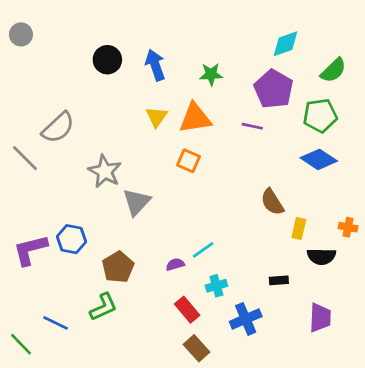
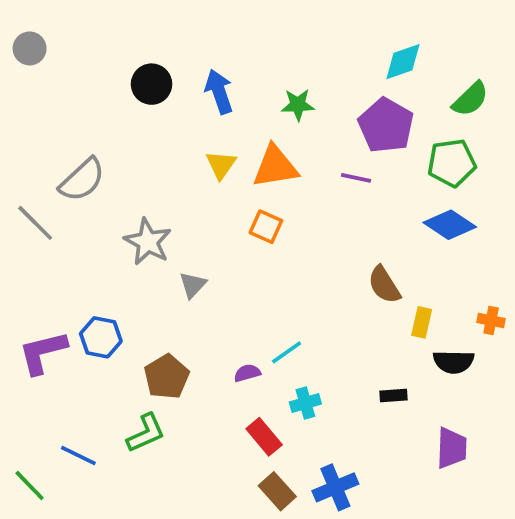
gray triangle: (137, 202) -> (193, 285), size x0.7
blue cross: (246, 319) -> (335, 487), moved

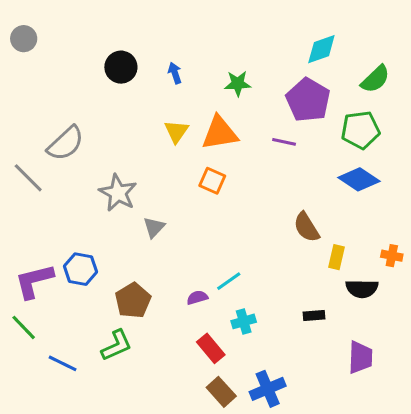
blue arrow: (219, 92) -> (175, 73), size x0.6
green line: (30, 486) -> (24, 327), moved

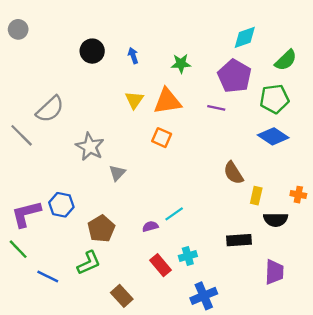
black rectangle: (314, 315) -> (239, 240), size x1.5
cyan cross: (244, 321) -> (188, 256), moved
brown rectangle: (221, 392) -> (122, 296), moved

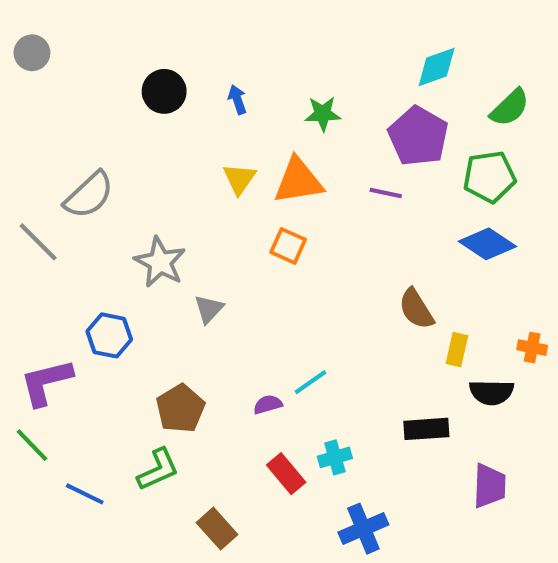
blue hexagon: (61, 205) -> (109, 335), moved

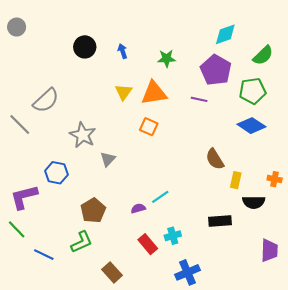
purple trapezoid: (489, 486) -> (269, 250), moved

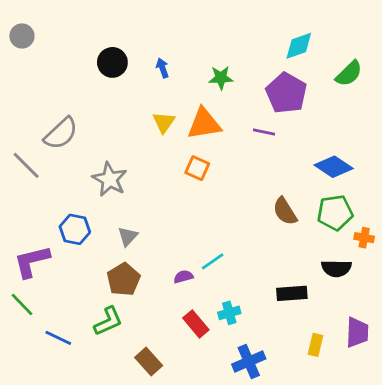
green pentagon: (253, 91) -> (335, 213), moved
gray triangle: (108, 159) -> (128, 236), moved
yellow rectangle: (236, 180) -> (316, 345), moved

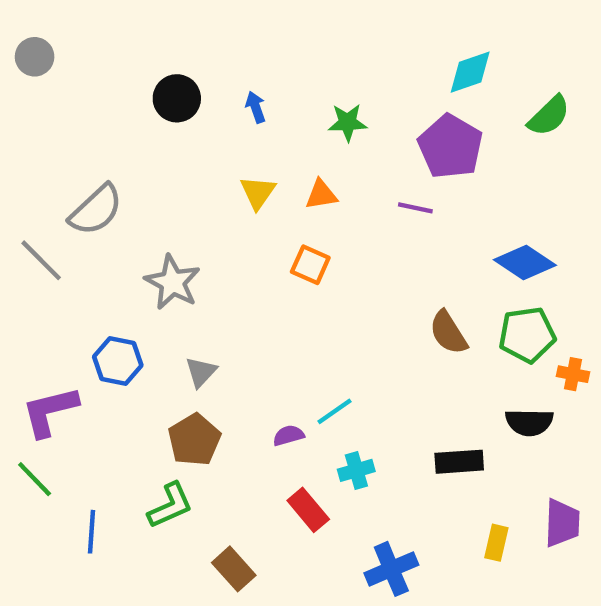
orange triangle: (204, 124) -> (321, 195), size x0.6
cyan cross: (229, 313) -> (356, 470), moved
blue line: (58, 338) -> (91, 532), turned 68

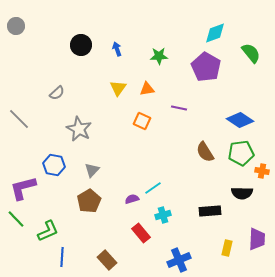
green semicircle: (549, 116) -> (251, 53), turned -85
purple line: (415, 208) -> (179, 108), moved
gray semicircle: (96, 210) -> (57, 93), moved, size x0.6
green L-shape: (170, 505) -> (48, 231), moved
blue line: (91, 532) -> (62, 257), moved

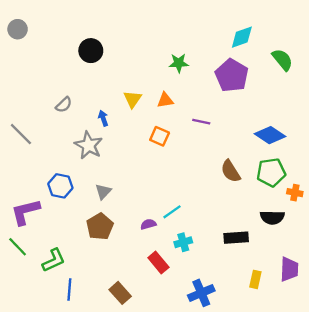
blue arrow: (117, 49) -> (103, 118), moved

